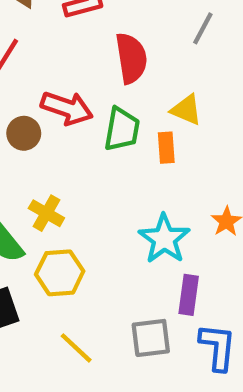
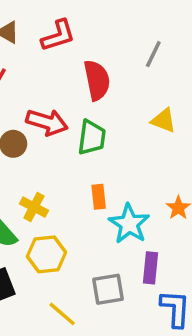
yellow triangle: (186, 110) -> (164, 120), moved
orange rectangle: (166, 148) -> (99, 197), moved
gray square: (151, 338) -> (108, 289), moved

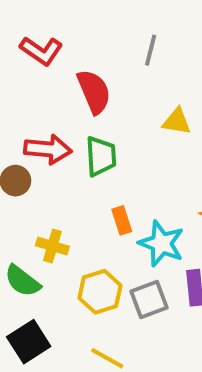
red L-shape: (58, 36) -> (41, 51), turned 63
yellow hexagon: (46, 254) -> (100, 292), moved
gray square: (108, 289) -> (149, 299), moved

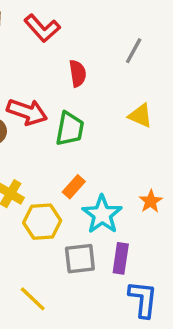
red semicircle: (94, 92) -> (78, 73), size x0.7
orange rectangle: (122, 220) -> (74, 187), turned 45
yellow hexagon: (100, 292) -> (42, 222), moved

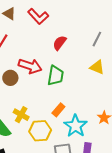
gray line: (134, 51) -> (97, 39), moved
red semicircle: (78, 73) -> (60, 43), turned -133

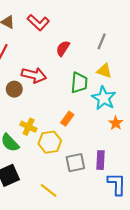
green trapezoid: (56, 76) -> (79, 83), moved
cyan star: (76, 126) -> (104, 98), moved

